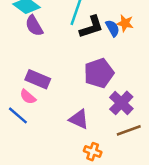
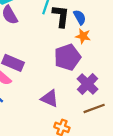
orange star: (125, 23) -> (83, 36), moved
black L-shape: (91, 27) -> (61, 16), turned -65

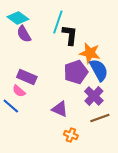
blue semicircle: (80, 17) -> (99, 70), moved, size x1.6
orange star: (83, 36) -> (90, 53), size x1.5

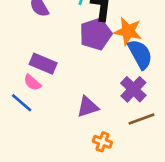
purple pentagon: (76, 72) -> (96, 34), moved
purple triangle: (60, 109) -> (88, 107), turned -42

